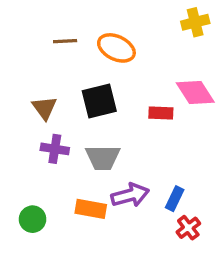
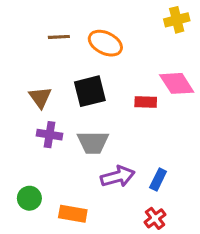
orange rectangle: (91, 209) -> (73, 214), moved
red cross: (188, 228) -> (155, 218), moved

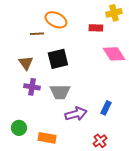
brown line: (59, 37) -> (37, 34), moved
orange ellipse: (105, 43) -> (56, 20), moved
red rectangle: (146, 102) -> (96, 28), moved
blue rectangle: (158, 180) -> (106, 108), moved

